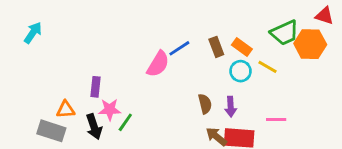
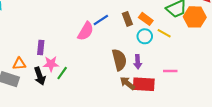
brown semicircle: (205, 104) -> (119, 60), size x1.5

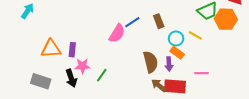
orange rectangle: (146, 19) -> (177, 53), moved
orange triangle: (19, 64) -> (51, 49), moved, size x1.5
green line: (62, 73) -> (102, 75), moved

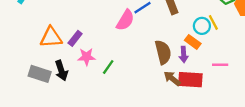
yellow line: (195, 35) -> (213, 22), turned 32
cyan circle: (176, 38) -> (202, 26), moved
purple rectangle: (72, 50) -> (75, 38), turned 32
black arrow: (71, 78) -> (61, 70), moved

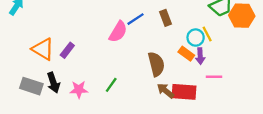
orange triangle: (51, 37) -> (43, 49), turned 35
purple arrow: (184, 54) -> (200, 56), moved
pink star: (86, 57) -> (79, 90), moved
green line: (108, 67) -> (111, 85), moved

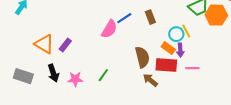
gray rectangle: (31, 86) -> (23, 76), moved
red rectangle: (184, 92) -> (166, 65), moved

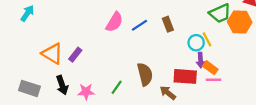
pink semicircle: (109, 29) -> (114, 22), moved
orange rectangle: (168, 48) -> (210, 68), moved
brown semicircle: (142, 57) -> (145, 74), moved

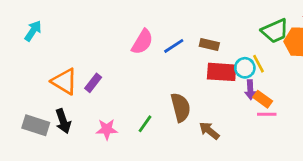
brown rectangle: (168, 24) -> (209, 45), turned -56
red rectangle: (185, 76) -> (222, 72), moved
black arrow: (62, 85) -> (63, 121), moved

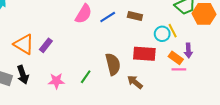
red rectangle: (222, 72) -> (144, 54), moved
purple arrow: (250, 90) -> (188, 51), moved

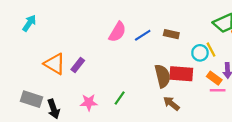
brown semicircle: (113, 64) -> (163, 76), moved
black arrow: (23, 75) -> (54, 109), moved

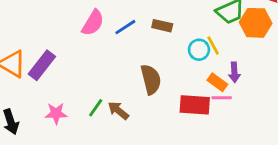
purple rectangle: (78, 65) -> (42, 65), size x1.5
red rectangle: (181, 74) -> (195, 105), moved
brown arrow: (171, 103) -> (118, 111), moved

